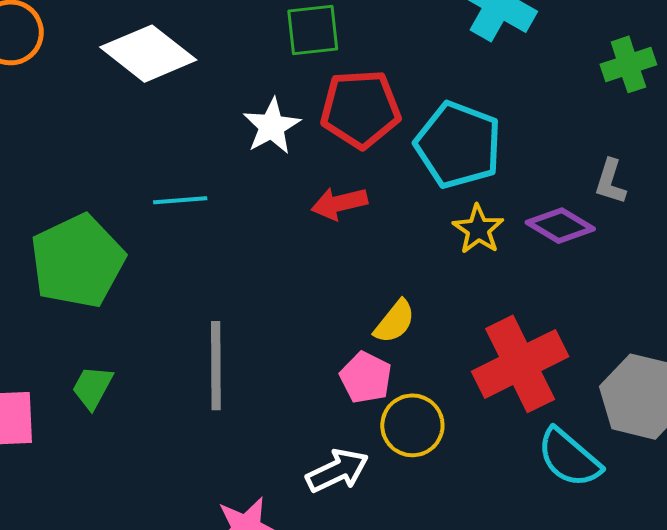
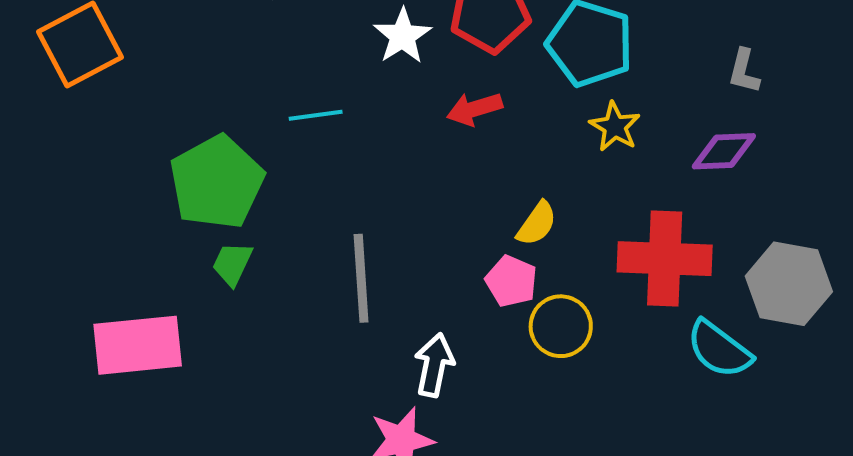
purple diamond: (560, 226) -> (724, 151), moved, turned -30
red cross: (520, 364) -> (665, 259), turned 32
green trapezoid: (92, 387) -> (232, 264), moved
white arrow: (337, 471) -> (434, 365), moved, turned -50

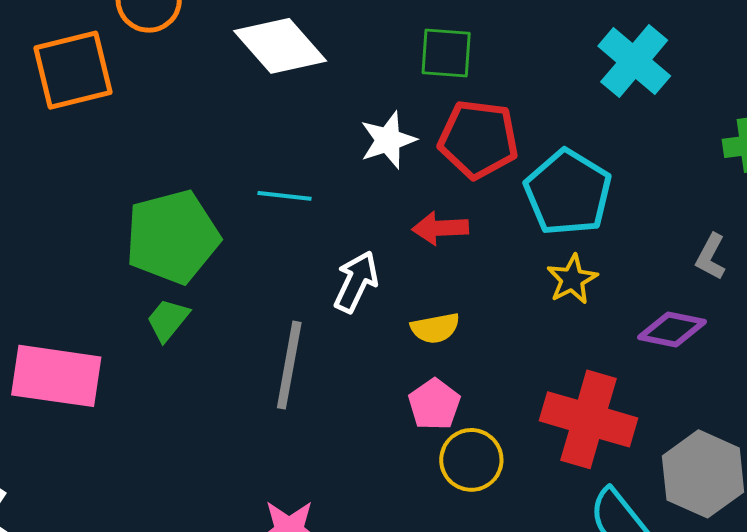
yellow semicircle: (537, 224) -> (435, 328), moved, turned 30
white arrow: (434, 365) -> (356, 282), moved

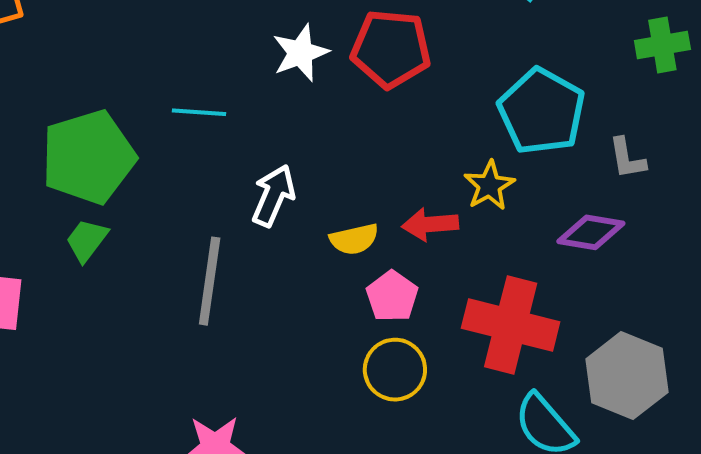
cyan pentagon: (568, 193) -> (542, 111), moved
red arrow: (440, 228) -> (430, 224), moved
gray L-shape: (711, 257) -> (627, 158), turned -36
pink pentagon: (434, 404) -> (392, 296), moved

